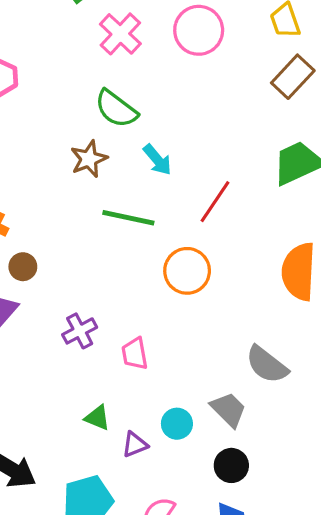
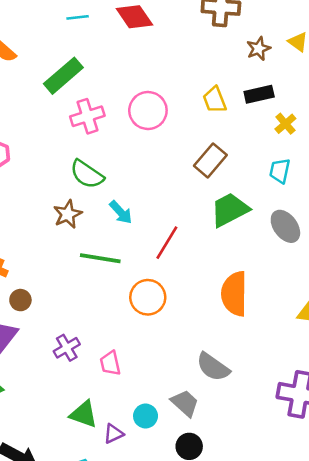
pink cross: (120, 34) -> (87, 116), turned 32
brown rectangle: (293, 77) -> (210, 160), moved
green triangle: (97, 418) -> (84, 414), size x1.4

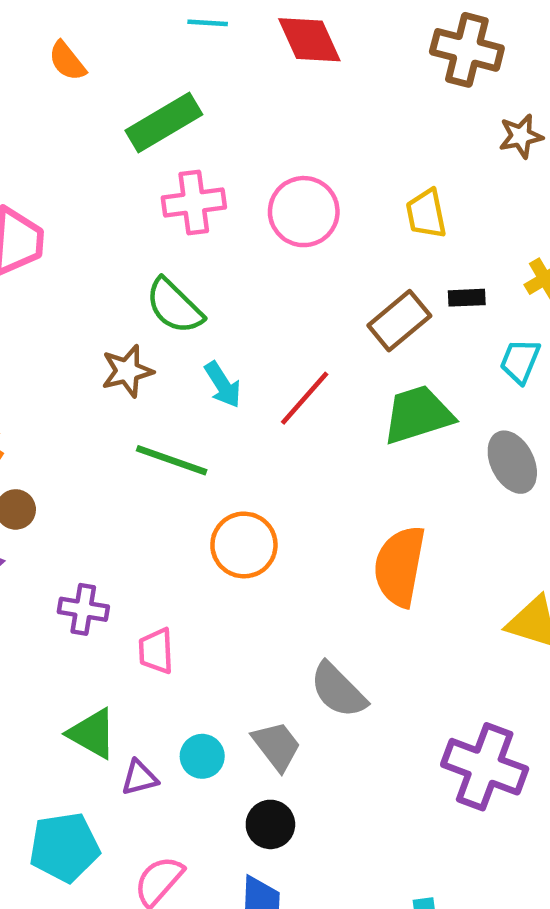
black rectangle: (259, 94) -> (467, 298), moved, size x0.7
red line: (167, 243) -> (305, 398), moved
purple cross: (67, 348) -> (83, 609), turned 30

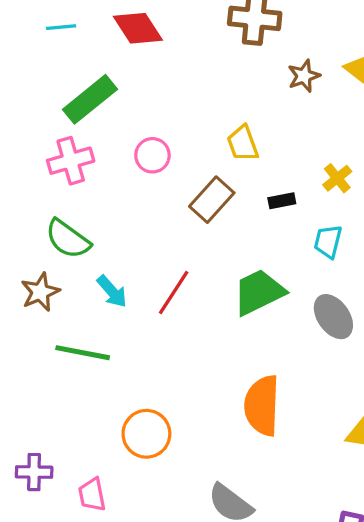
green rectangle: (164, 123) -> (90, 99), moved
pink circle: (304, 212) -> (152, 155), size x0.7
brown rectangle: (399, 321) -> (212, 200), moved
orange circle: (244, 545) -> (146, 434), moved

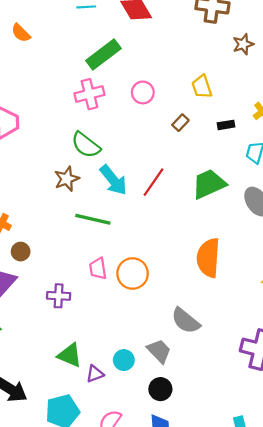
brown rectangle: (212, 200) -> (180, 123), size x0.6
cyan arrow: (112, 291) -> (113, 180), size x1.4
pink trapezoid: (92, 495) -> (98, 268), moved

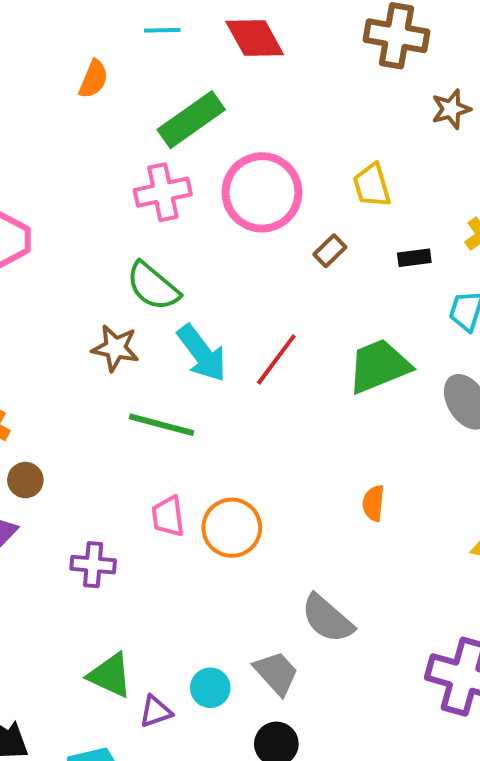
orange semicircle: (21, 33) -> (93, 79), moved, turned -114
pink circle: (143, 92) -> (262, 192), size x1.8
brown star: (67, 179) -> (115, 348), turned 30
orange semicircle: (208, 258) -> (373, 503), size x0.5

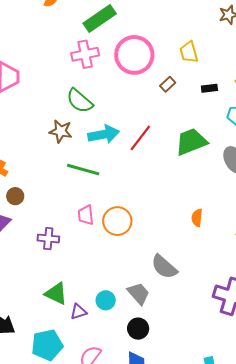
cyan arrow: (202, 353) -> (104, 134), turned -64
orange semicircle: (373, 503) -> (197, 218), moved

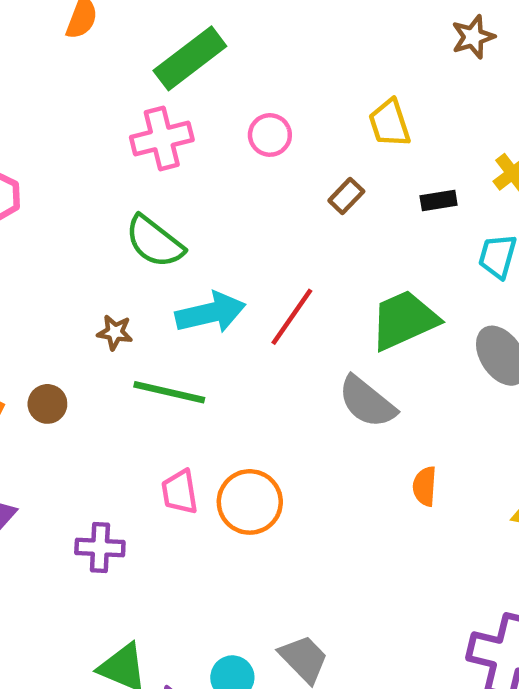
pink circle: (134, 55) -> (270, 135), size x0.5
brown star: (61, 131) -> (115, 332), moved, size x0.7
brown circle: (15, 196) -> (47, 404), moved
gray semicircle: (164, 267) -> (367, 402), moved

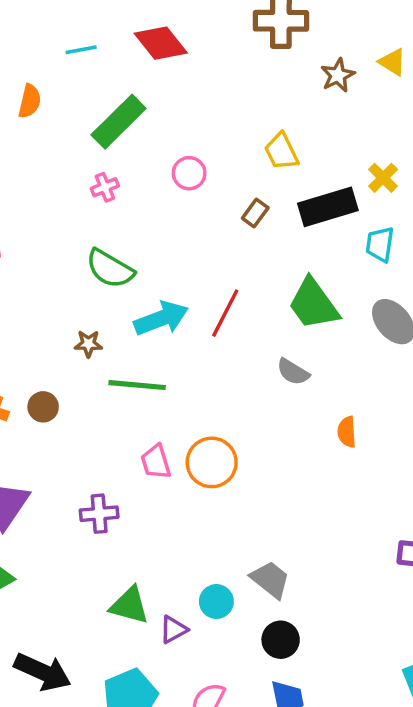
pink cross: (162, 138) -> (105, 187), size x0.6
black rectangle: (439, 201) -> (328, 207), size x2.0
green trapezoid: (404, 320) -> (313, 304), turned -94
gray semicircle: (367, 402) -> (293, 372), size x0.7

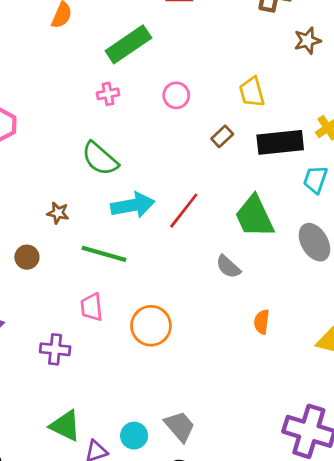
brown star: (88, 344) -> (58, 213), moved
pink trapezoid: (156, 462) -> (92, 307), moved

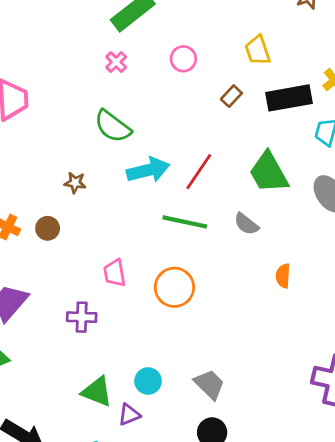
pink cross: (108, 94) -> (116, 62), turned -30
green line: (104, 254) -> (185, 222), moved
cyan circle: (134, 436) -> (148, 381), moved

